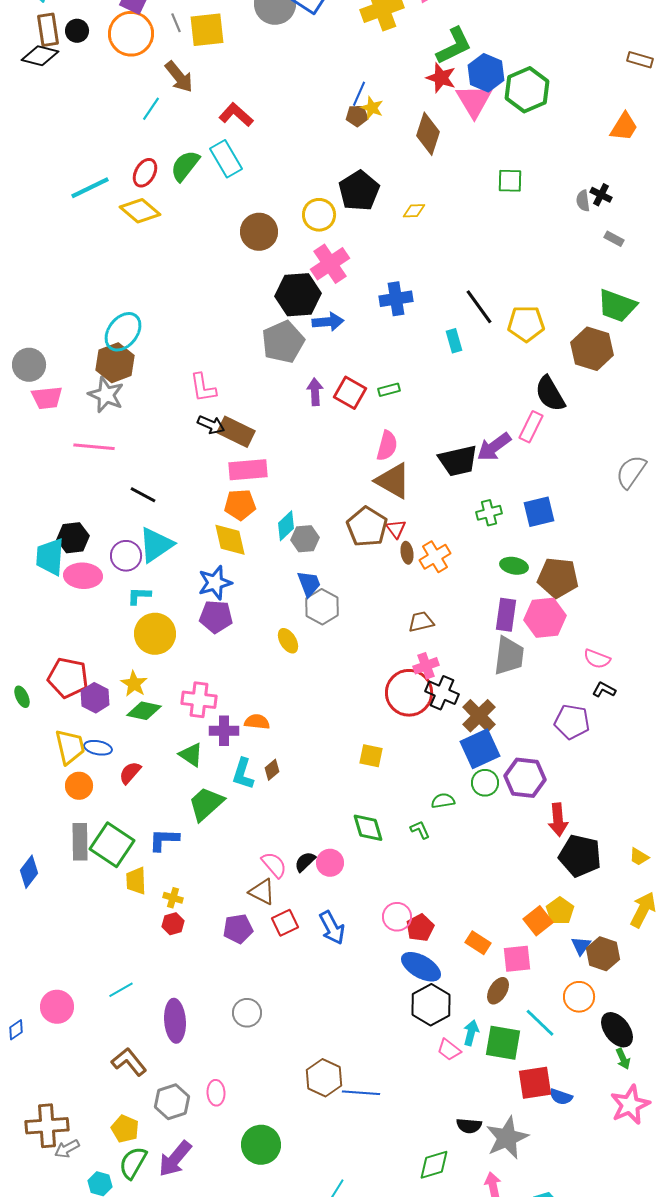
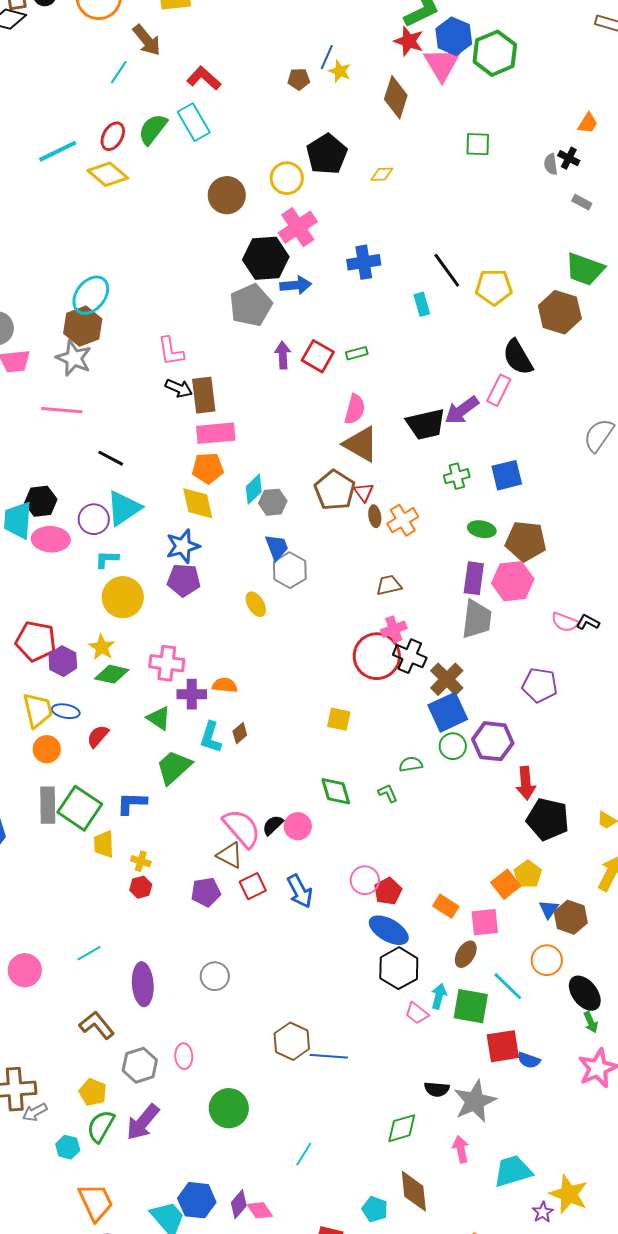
brown pentagon: (357, 116) -> (299, 79), moved
orange trapezoid: (624, 127) -> (588, 123), moved, size x0.7
brown rectangle: (236, 432) -> (204, 395), turned 57
black L-shape: (604, 690) -> (588, 622), moved
pink semicircle: (274, 865) -> (242, 828), size x1.5

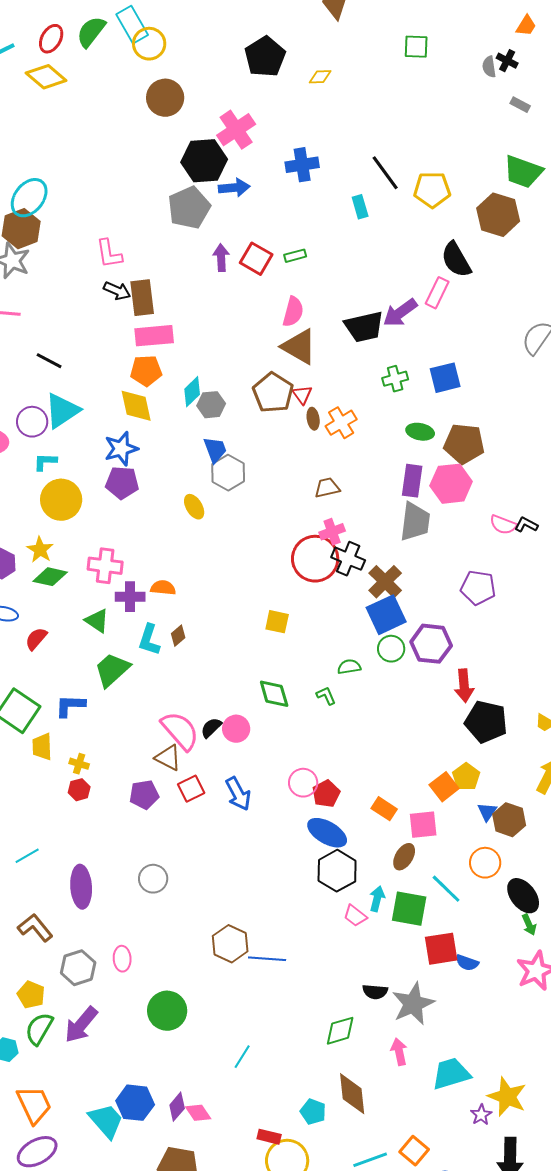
yellow circle: (287, 178) -> (149, 44), moved

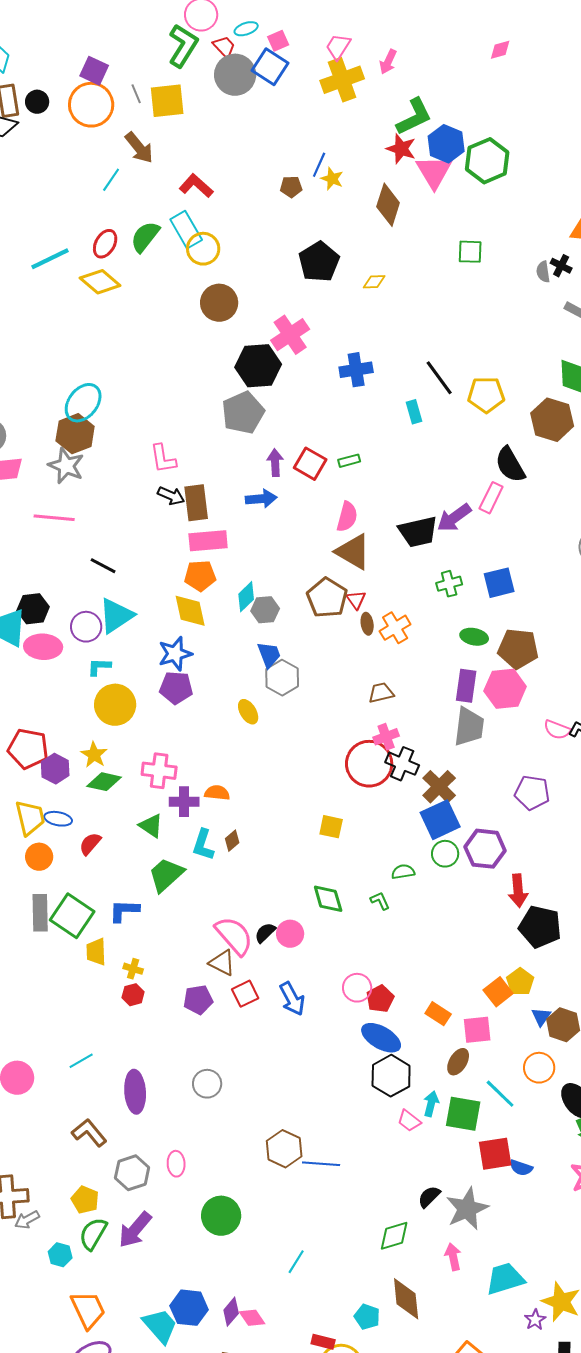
blue arrow: (234, 188) -> (261, 499), moved
black semicircle: (375, 992) -> (429, 1197), turned 130

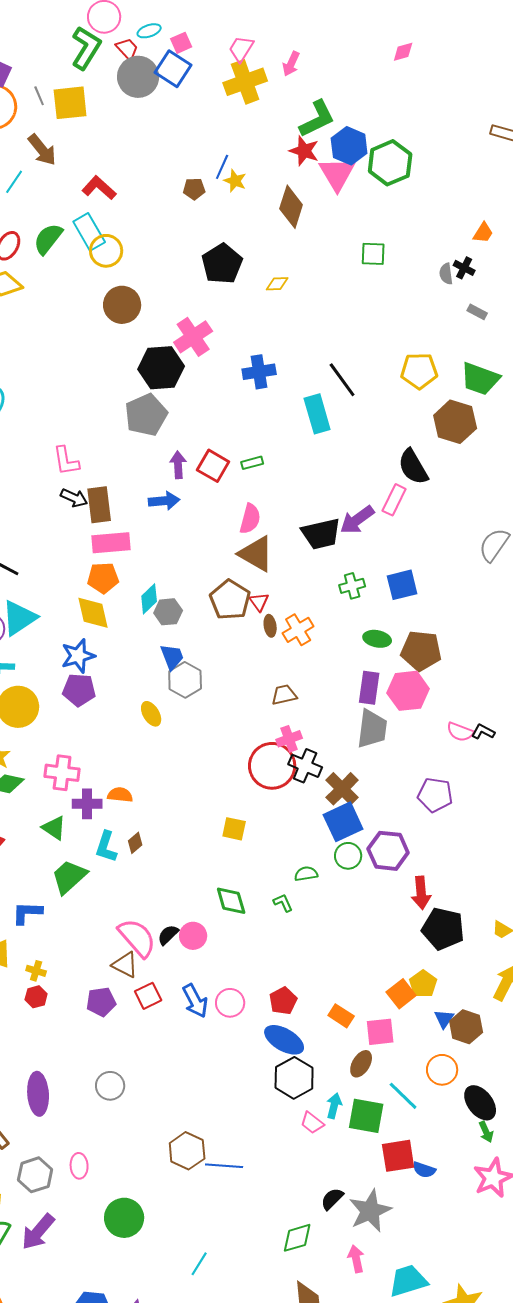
yellow pentagon: (486, 395) -> (419, 371), moved
cyan rectangle: (414, 412) -> (317, 414), size x1.6
pink circle: (357, 988) -> (230, 1003), moved

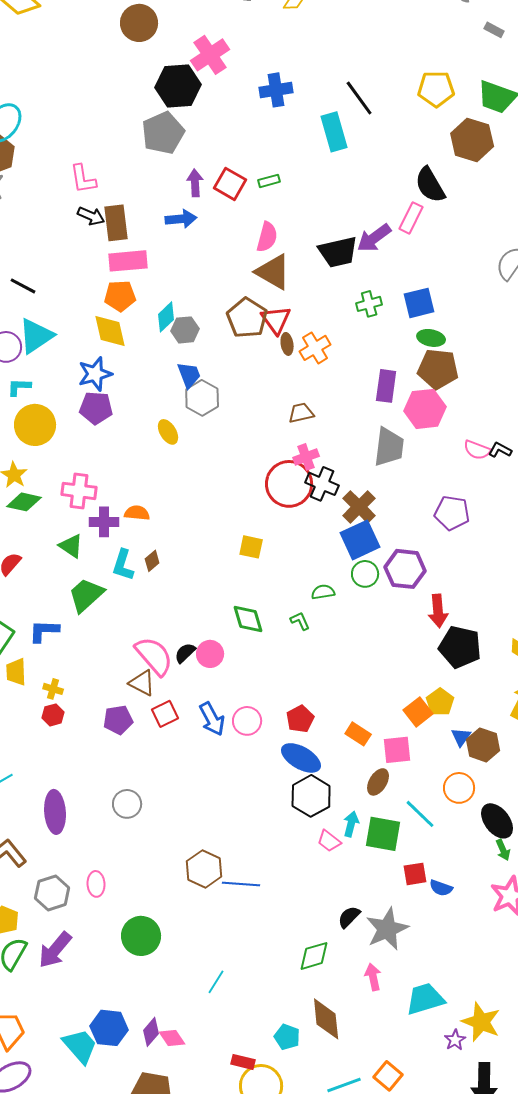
red triangle: (259, 602) -> (276, 320), size x1.5
green ellipse: (377, 639) -> (431, 338), moved
purple rectangle: (369, 688) -> (386, 386), moved
red square: (398, 1156) -> (415, 874), size x0.7

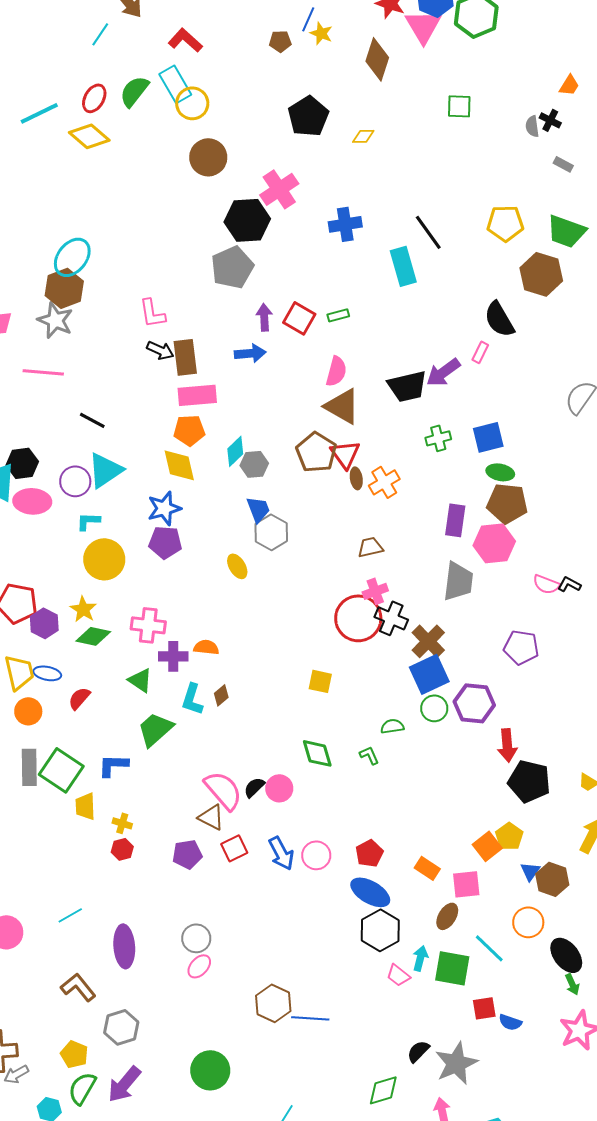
pink rectangle: (411, 218) -> (480, 352), size x0.7
pink ellipse: (96, 884) -> (199, 966), moved, turned 45

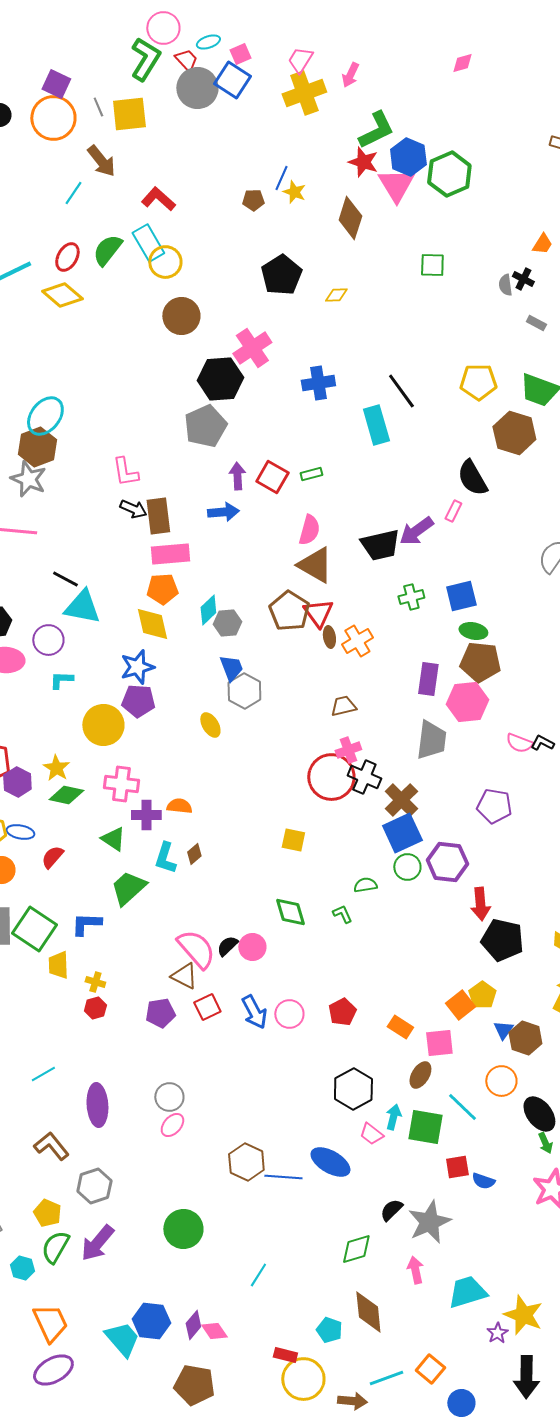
cyan triangle: (105, 470) -> (82, 607), moved, turned 45
yellow circle: (104, 559) -> (103, 725), moved
blue ellipse: (370, 892) -> (330, 1162), moved

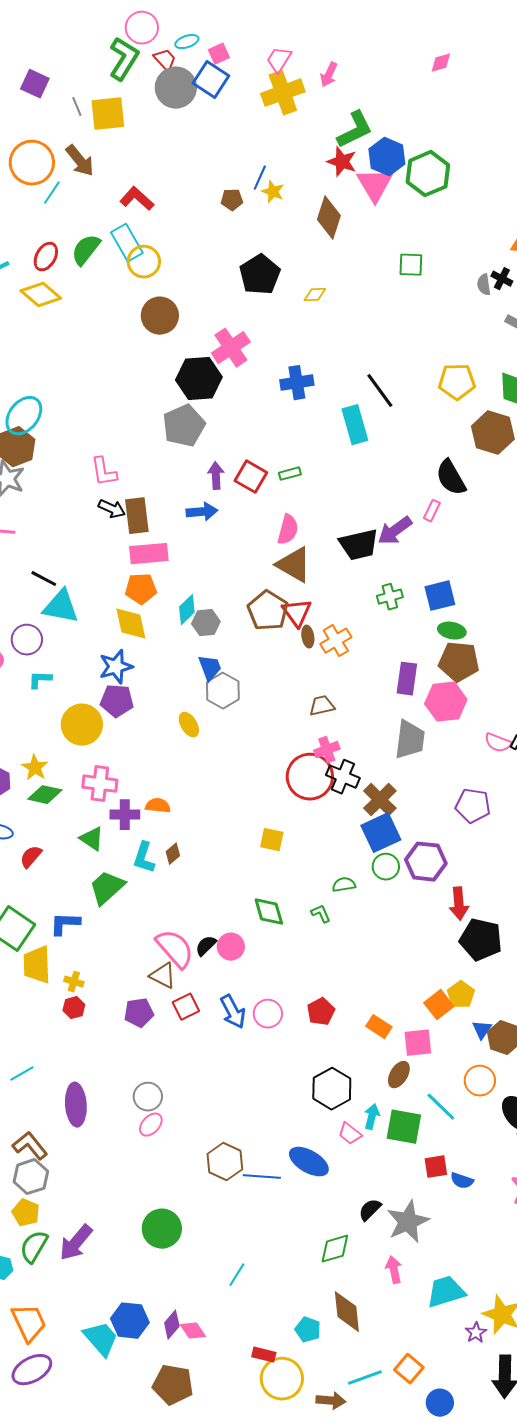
orange circle: (53, 118) -> (32, 163), moved
yellow trapezoid: (58, 965) -> (37, 965), size x1.4
gray hexagon: (94, 1186) -> (31, 1177), moved

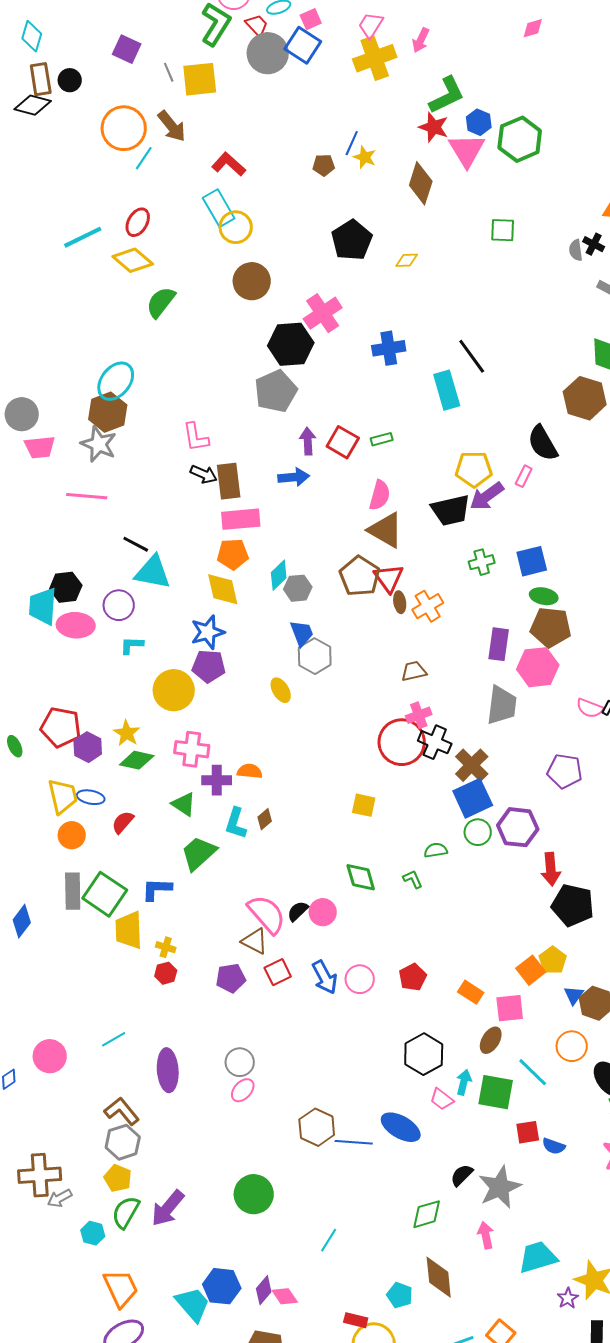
blue hexagon: (387, 157) -> (479, 122), size x0.7
green semicircle: (86, 250) -> (161, 302), moved
yellow pentagon: (457, 382) -> (474, 469), moved

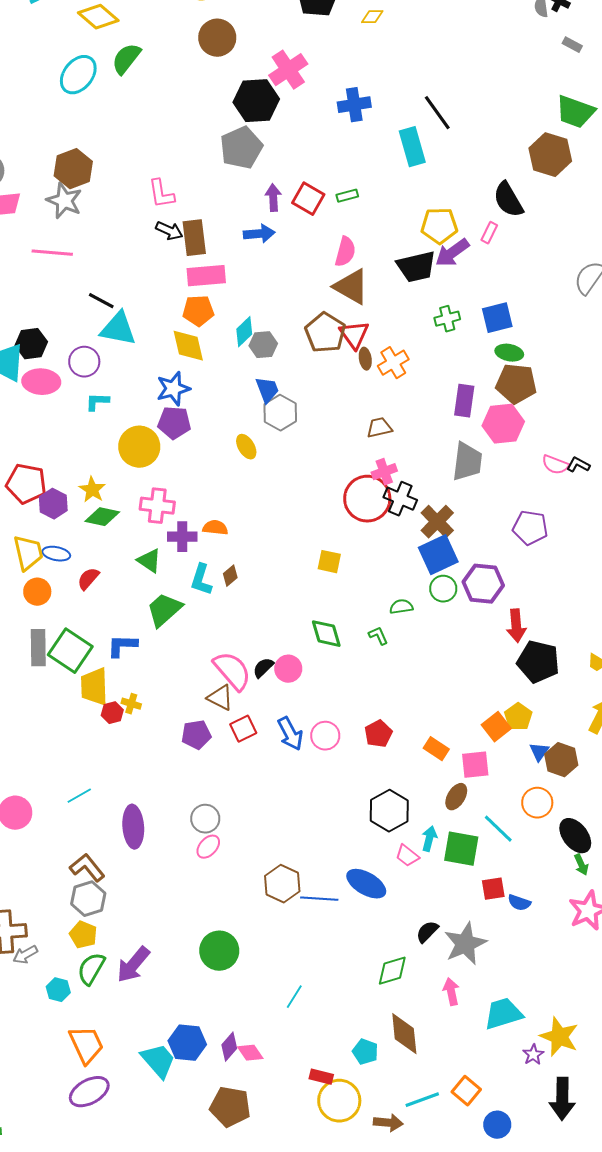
cyan ellipse: (116, 381) -> (78, 75), moved
red hexagon: (166, 973) -> (112, 713), moved

